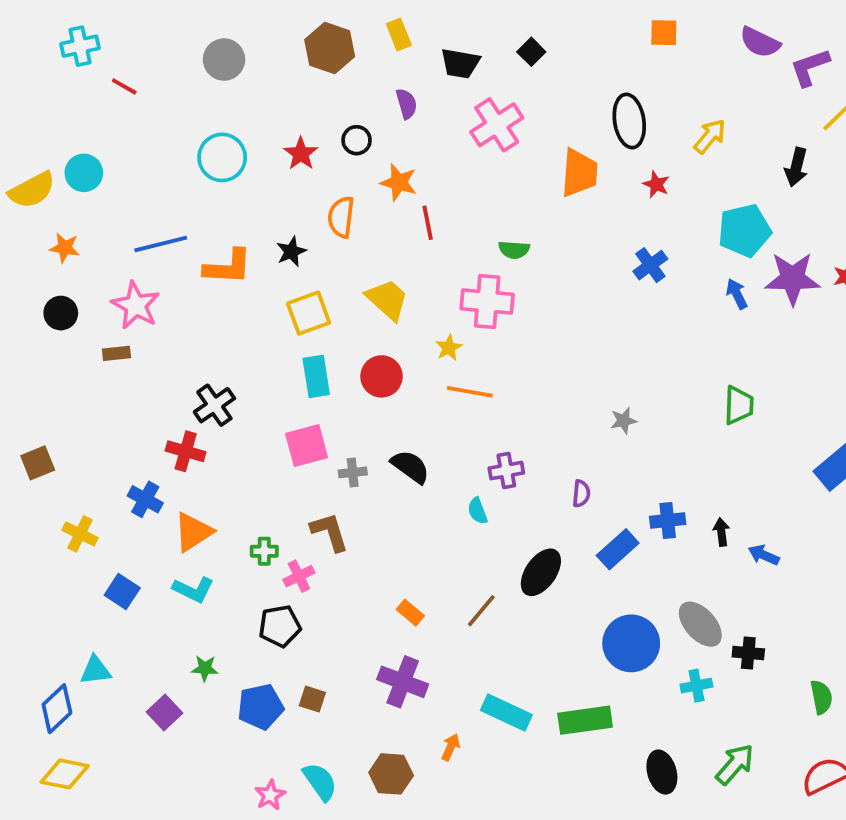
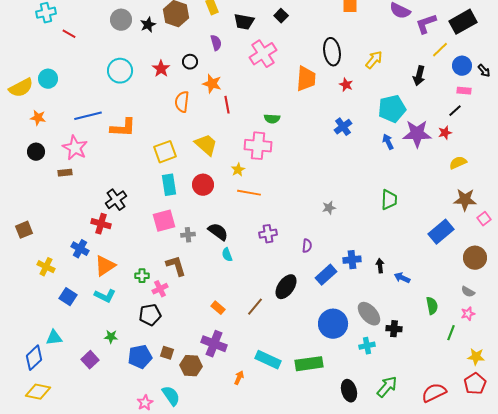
black star: (291, 252) -> (148, 25), moved
cyan semicircle: (478, 511) -> (227, 255), moved
green semicircle: (821, 697) -> (432, 306), moved
brown hexagon: (391, 774) -> (191, 366), moved

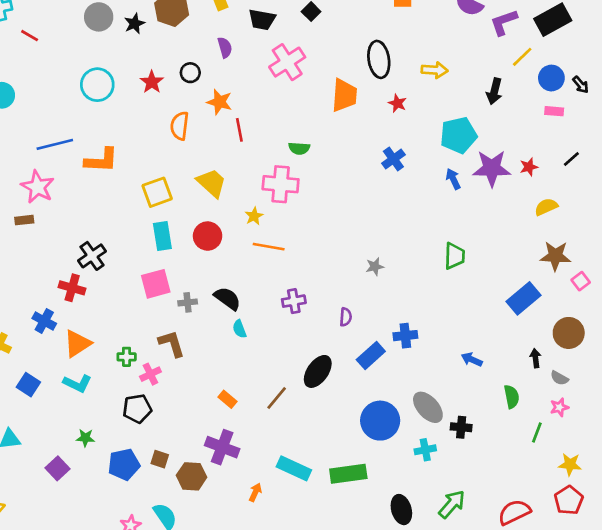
yellow arrow: (374, 60) -> (435, 70), turned 54
black line: (455, 111) -> (571, 159), moved
black arrow: (380, 266) -> (535, 358), moved

